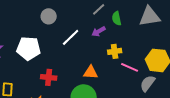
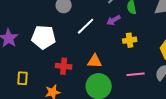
pink line: (130, 67) -> (136, 74), moved, turned -30
orange triangle: (91, 72) -> (95, 61), moved

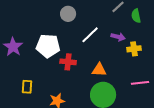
purple arrow: (114, 20) -> (118, 37), moved, turned -136
red cross: (64, 66) -> (68, 62), moved

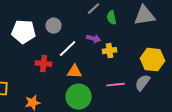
gray circle: (68, 14) -> (54, 26), moved
white line: (90, 35) -> (68, 49), moved
white pentagon: (48, 46) -> (24, 32), moved

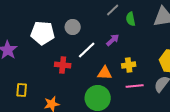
purple arrow: (94, 39) -> (113, 40), turned -56
yellow cross: (110, 51) -> (129, 65), moved
orange triangle: (75, 72) -> (105, 73), moved

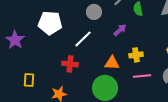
gray circle: (73, 27) -> (94, 12), moved
white line: (87, 50) -> (83, 39), moved
red cross: (63, 65) -> (70, 64), moved

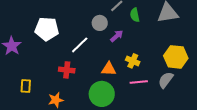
gray circle: (94, 12) -> (100, 23), moved
yellow cross: (136, 55) -> (133, 61), turned 32

